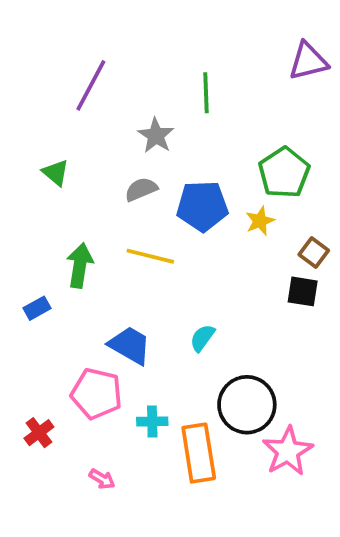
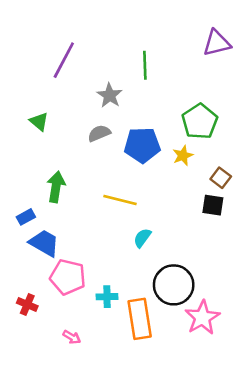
yellow line: (150, 256) -> (120, 200), moved
blue trapezoid: (130, 345) -> (44, 243), moved
red cross: (39, 433) -> (27, 304), turned -30

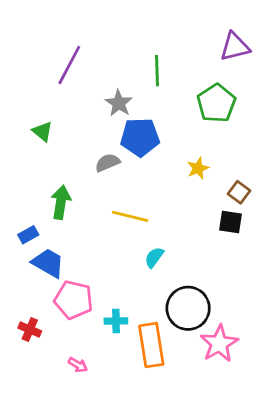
green pentagon: (200, 122) -> (216, 103), moved
gray semicircle: (99, 133) -> (107, 163), moved
blue pentagon: (142, 145) -> (140, 137), moved

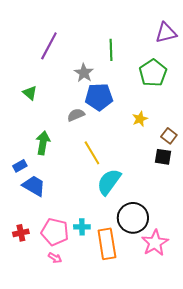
yellow line: (130, 216) -> (92, 153), turned 45
cyan semicircle: (154, 257) -> (109, 182), size x1.8
pink pentagon: (74, 300) -> (55, 232), moved
red cross: (30, 329) -> (21, 233), turned -35

